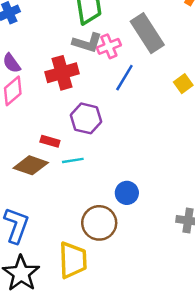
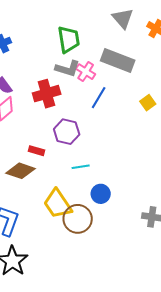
gray rectangle: (147, 33) -> (118, 61), turned -36
pink cross: (109, 46) -> (86, 72), turned -36
cyan line: (73, 160) -> (81, 167), moved
yellow trapezoid: (73, 260) -> (58, 204), moved, turned 148

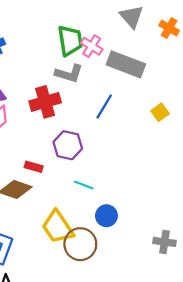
pink cross: (86, 72) -> (92, 46), moved
cyan line: (81, 167) -> (84, 185), turned 30

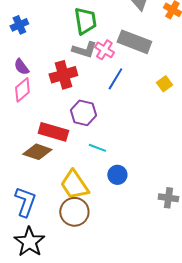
pink cross: (92, 46) -> (104, 50), moved
red rectangle: (34, 167) -> (53, 132), size x1.8
brown circle: (80, 244) -> (74, 212), moved

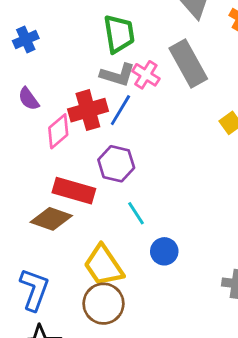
gray rectangle: (134, 42) -> (188, 64), turned 40
blue line: (115, 79) -> (120, 110), moved
pink diamond: (22, 90) -> (58, 131), moved
cyan line: (97, 148) -> (136, 213), turned 36

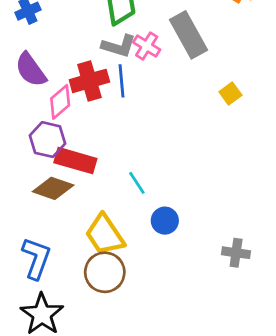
purple semicircle: (29, 99) -> (31, 70), size x1.5
blue line: (120, 110) -> (122, 81), turned -36
purple hexagon: (116, 164) -> (47, 140), moved

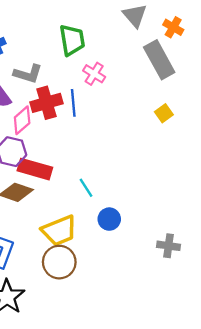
gray rectangle: (189, 35) -> (159, 60), moved
gray L-shape: (119, 46) -> (28, 74), moved
yellow trapezoid: (105, 235) -> (59, 231), turned -78

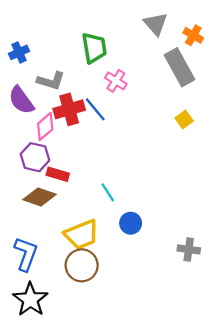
blue line: (73, 103) -> (95, 109), turned -35
red rectangle: (35, 169) -> (58, 174), size x0.7

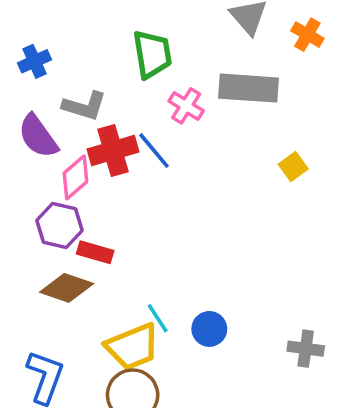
gray rectangle: (180, 67) -> (249, 88), moved, turned -57
cyan line: (108, 192) -> (158, 318), moved
gray cross: (189, 249) -> (306, 349), moved

